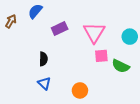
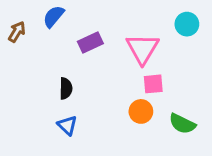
cyan circle: (130, 37) -> (187, 24), moved
green semicircle: (121, 66) -> (182, 124), moved
orange circle: (80, 90) -> (141, 111), moved

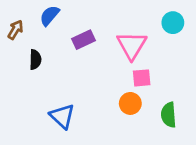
black semicircle: (66, 88) -> (35, 60), moved
green semicircle: (182, 124) -> (169, 115), turned 60
blue triangle: (67, 125) -> (62, 116), size x1.4

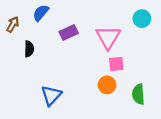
blue triangle: (62, 116) -> (51, 95), turned 30

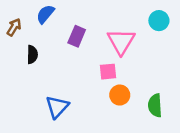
purple rectangle: (69, 33) -> (77, 36), turned -42
pink square: (116, 64) -> (108, 72), moved

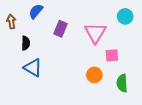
brown arrow: (14, 27) -> (11, 22), turned -40
pink square: (108, 72) -> (112, 55), moved
blue triangle: (57, 107) -> (33, 68), moved, turned -42

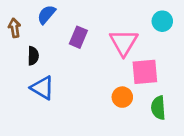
pink square: (112, 55) -> (145, 72), size x1.5

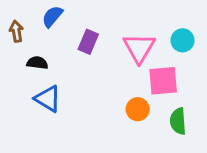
cyan circle: (162, 21) -> (183, 40), moved
black semicircle: (33, 56) -> (37, 63), turned -84

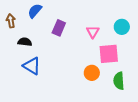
pink triangle: (139, 48) -> (93, 32), size x0.6

